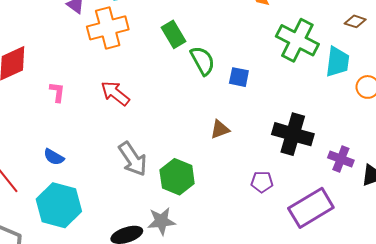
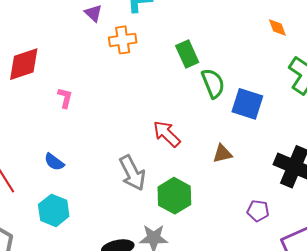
orange cross: (108, 28) -> (123, 40), size x0.7
blue square: (239, 77) -> (247, 104), size x1.5
red arrow: (115, 93) -> (167, 134), moved
cyan hexagon: (59, 205) -> (54, 210), size x0.7

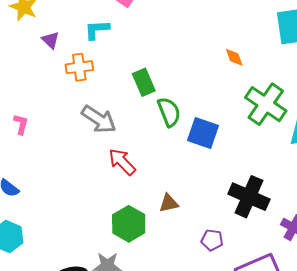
brown triangle: (222, 154) -> (169, 203), moved
gray arrow: (132, 173) -> (99, 119), moved, turned -30

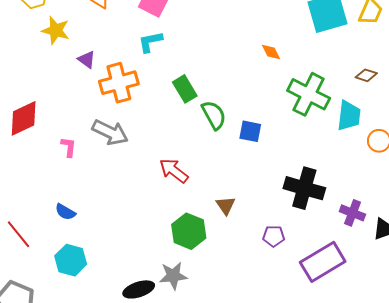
cyan L-shape: (97, 30) -> (150, 42), moved
orange cross: (79, 67) -> (119, 83), size x1.4
gray arrow: (99, 119) -> (110, 132), moved
blue square: (203, 133) -> (250, 131), size x0.7
brown triangle: (169, 203) -> (226, 205), turned -45

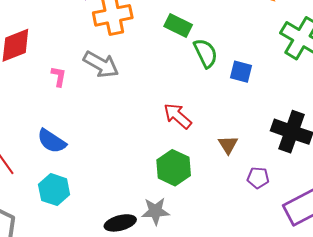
green rectangle: (185, 89) -> (178, 25), turned -36
red arrow: (174, 171) -> (178, 116), moved
brown triangle: (226, 205) -> (228, 145), moved
blue semicircle: (65, 212) -> (52, 141), size x1.4

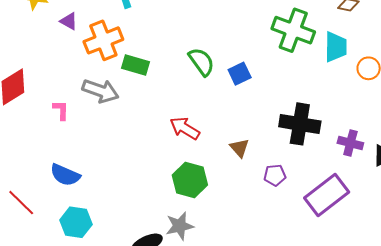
green rectangle: (178, 25) -> (136, 65), moved
blue square: (241, 72) -> (240, 74), turned -30

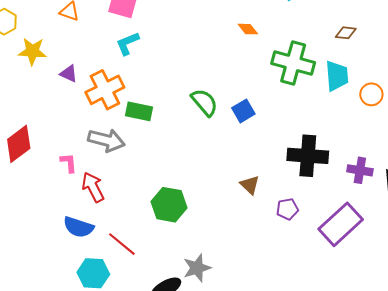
red arrow: (185, 128) -> (93, 187), moved, turned 36
green hexagon: (190, 180) -> (169, 205), moved
red line: (21, 203) -> (122, 244), moved

